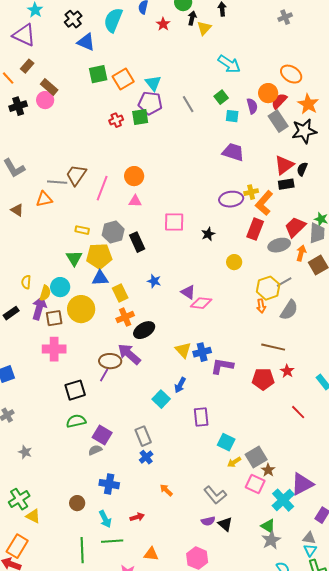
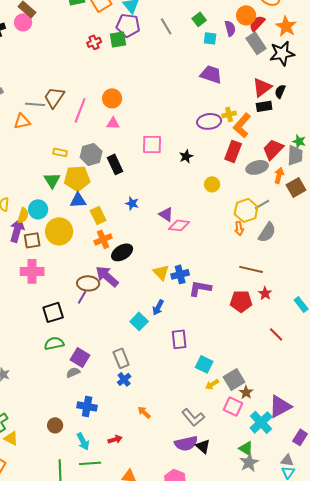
purple semicircle: (208, 521) -> (186, 443), size x1.6

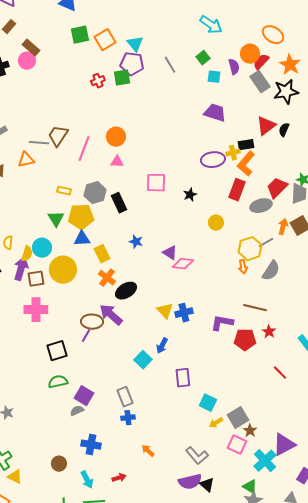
black rectangle: (264, 106) -> (246, 145), moved
orange arrow: (279, 175) -> (283, 227), moved
orange cross: (103, 239) -> (107, 278), turned -30
purple L-shape: (200, 288) -> (222, 323), moved
blue cross: (124, 379) -> (128, 418), turned 32

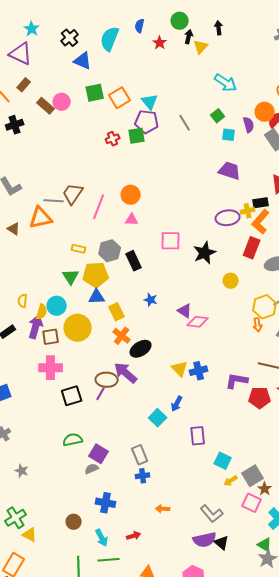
pink circle: (27, 61) -> (62, 102), moved
orange triangle: (26, 160) -> (41, 218), size x1.4
black star: (190, 195) -> (205, 253), size x1.6
black square: (57, 351) -> (72, 396), moved
orange arrow: (148, 451) -> (163, 509), turned -40

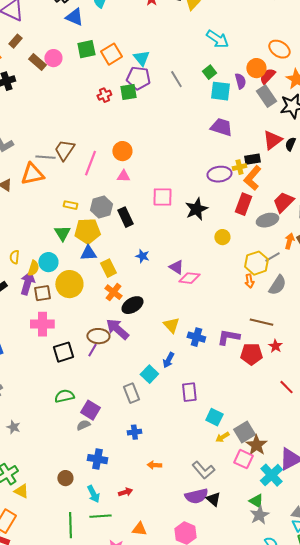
cyan square: (229, 135) -> (220, 91), size x1.5
blue cross: (199, 371) -> (196, 337), moved, turned 30
gray rectangle: (140, 455) -> (131, 393), moved
brown star: (265, 489) -> (256, 445), size x1.5

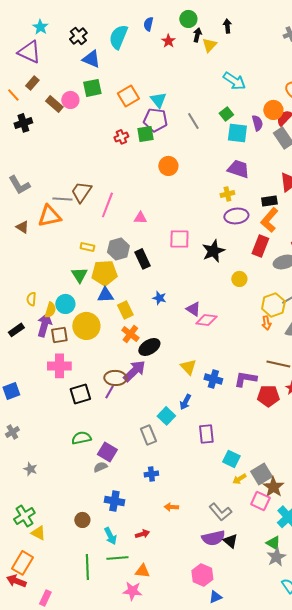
green square: (86, 49) -> (92, 88), moved
orange circle: (122, 151) -> (168, 166), moved
yellow cross: (239, 167) -> (227, 194), moved
purple arrow: (117, 329) -> (134, 371), turned 95
orange triangle: (139, 529) -> (142, 571), moved

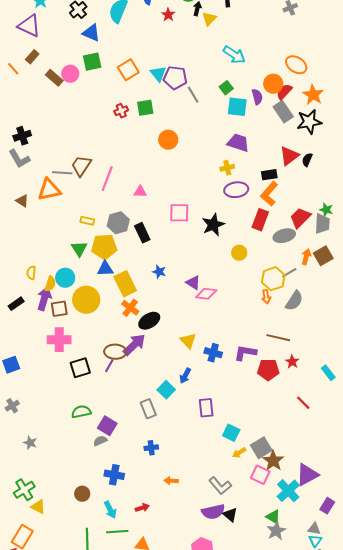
purple pentagon: (155, 120) -> (175, 78), moved
black cross: (23, 123) -> (22, 136), moved
yellow rectangle: (125, 310) -> (125, 284), size x1.4

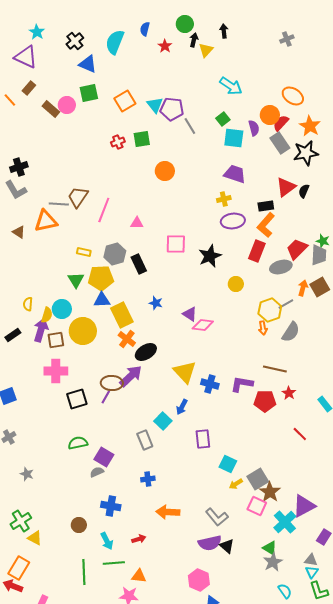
yellow triangle: (188, 341) -> (185, 372), size x1.4
orange arrow: (171, 481) -> (168, 512), size x1.6

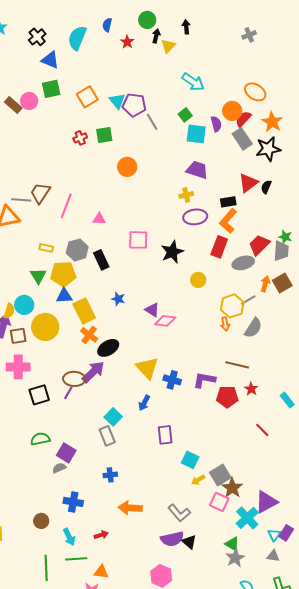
cyan square: (163, 421) -> (113, 417), moved
cyan triangle: (312, 572) -> (274, 535), moved

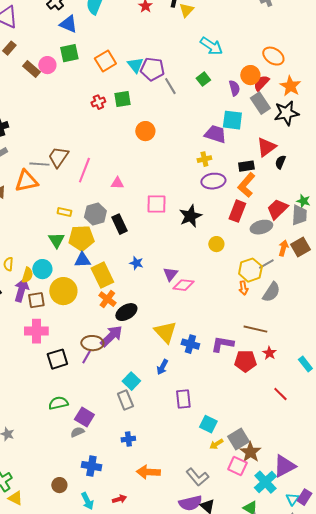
cyan square: (196, 134) -> (232, 120), moved
black semicircle: (266, 187) -> (280, 162), moved
purple triangle: (152, 310) -> (170, 274), turned 35

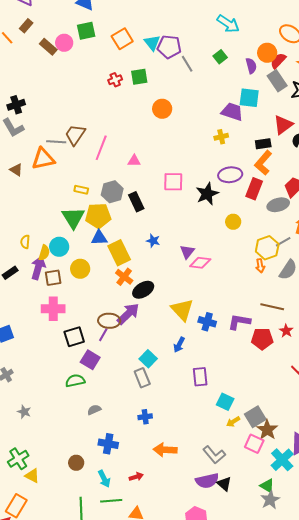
purple ellipse: (213, 181) -> (230, 175), moved
green triangle: (56, 240) -> (73, 218), size x1.4
yellow circle: (63, 291) -> (80, 269), size x0.7
purple square: (84, 417) -> (90, 360), moved

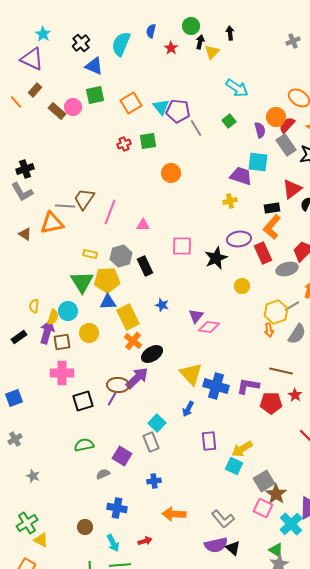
red rectangle: (254, 189) -> (263, 253), turned -45
blue cross: (207, 322) -> (216, 386), size x1.4
purple square: (90, 360) -> (122, 456), moved
yellow arrow: (233, 422) -> (242, 449), moved, size x1.5

